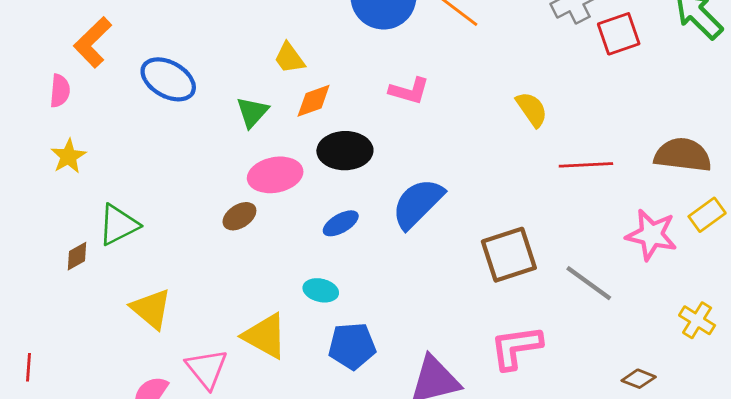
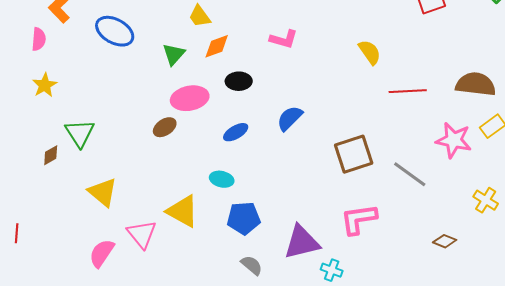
black ellipse: (345, 151) -> (239, 81), size x0.7
blue semicircle: (418, 203) -> (290, 118), size x0.7
green triangle: (118, 225) -> (80, 133), turned -36

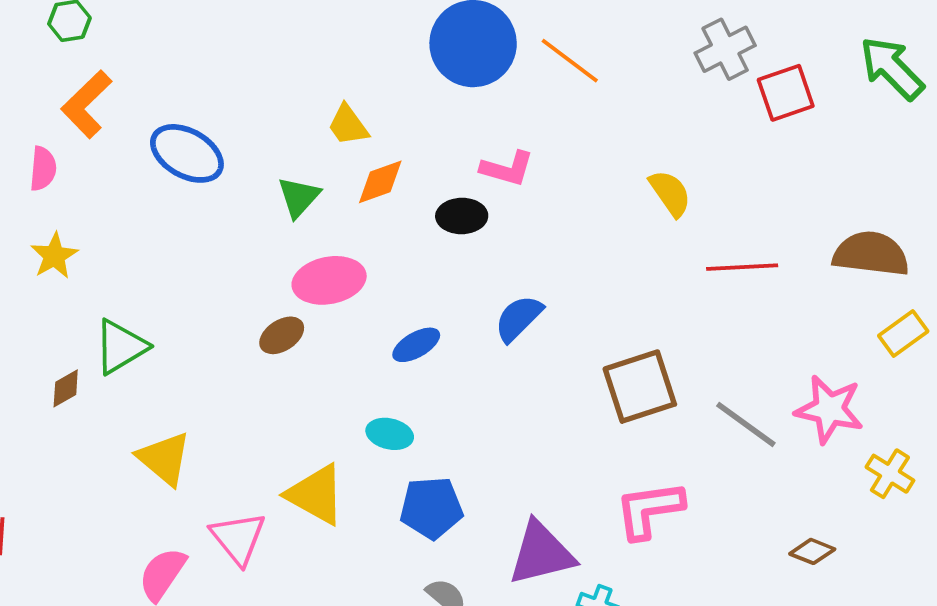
black ellipse: (239, 81) -> (462, 216), moved
green triangle: (80, 133) -> (121, 347), turned 32
pink star: (454, 140) -> (829, 409), moved

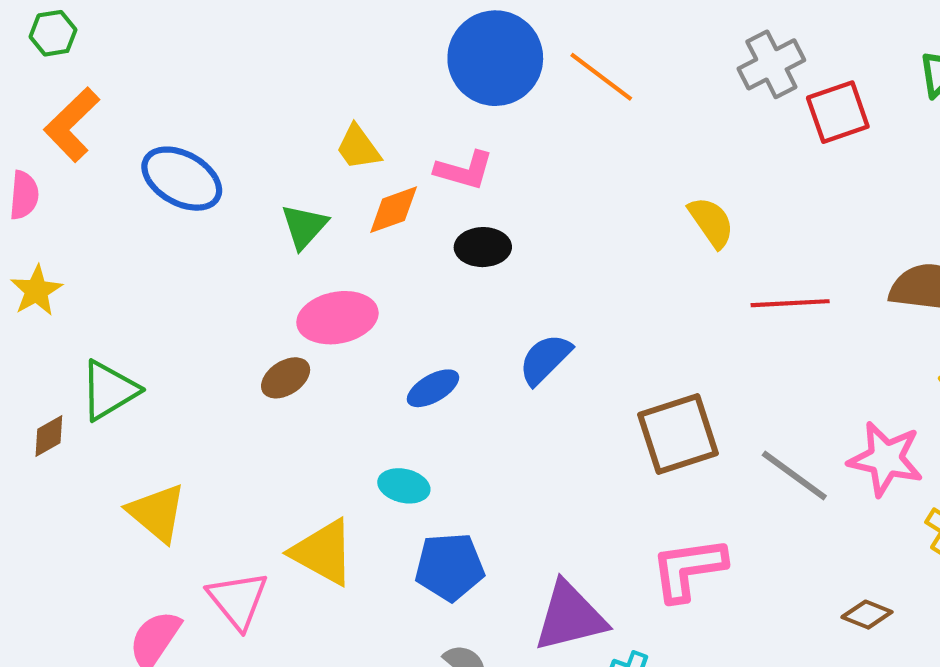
pink L-shape: (507, 169) -> (464, 170), moved

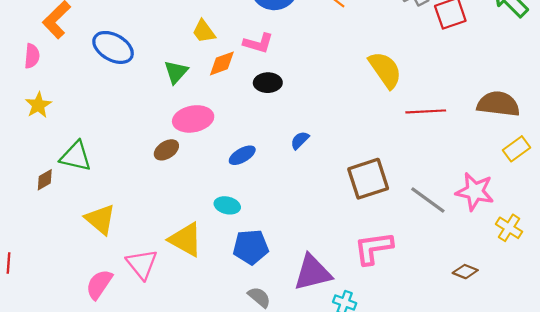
yellow semicircle: (711, 222) -> (385, 70), size x1.4
blue semicircle: (545, 359) -> (300, 140), size x0.7
green triangle: (109, 390) -> (76, 156), turned 44

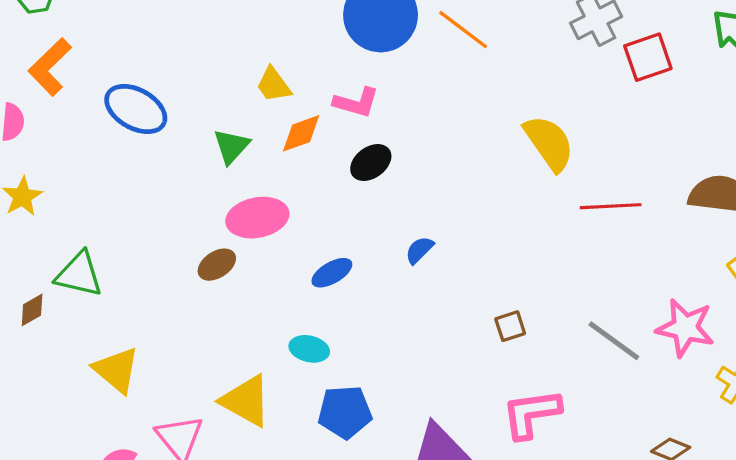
black ellipse: (268, 83) -> (371, 162), turned -35
brown square: (368, 179) -> (510, 326), moved, size x0.5

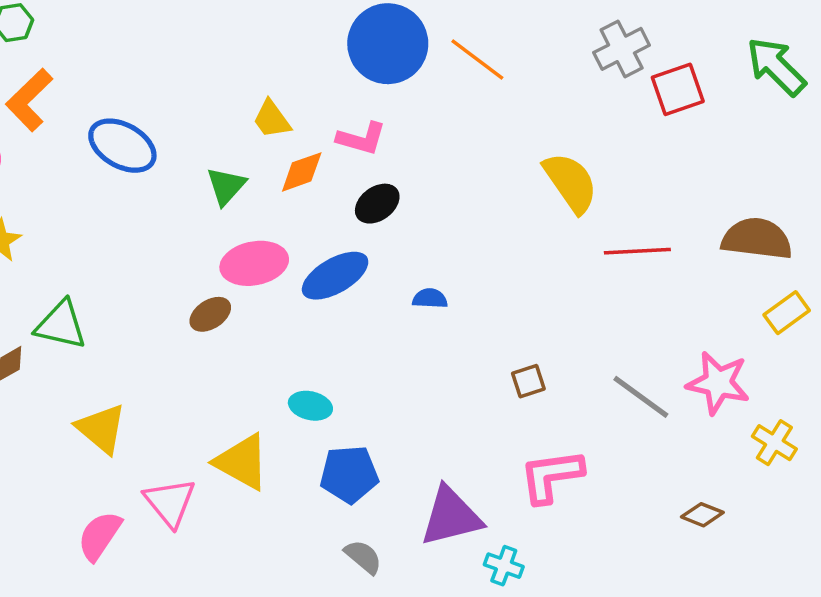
blue semicircle: (419, 250) -> (430, 298), turned 48
blue ellipse: (332, 273) -> (335, 276), moved, size x1.5

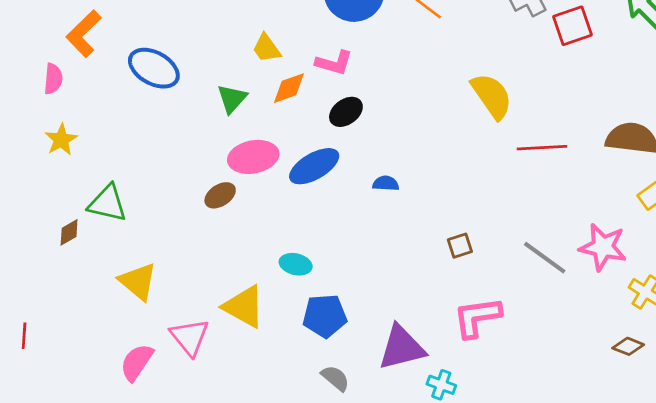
brown diamond: (702, 515) -> (628, 346), moved

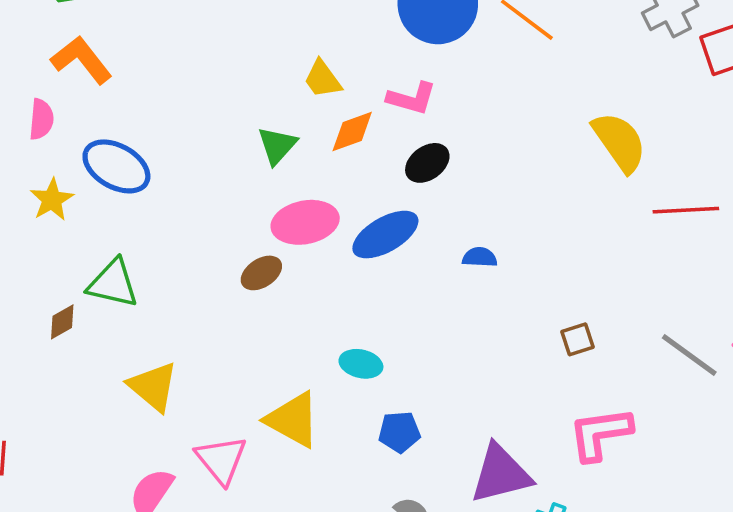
orange L-shape: (84, 34) -> (81, 60), turned 96
blue ellipse: (154, 68) -> (116, 166), moved
blue pentagon: (325, 316) -> (399, 432), size x0.7

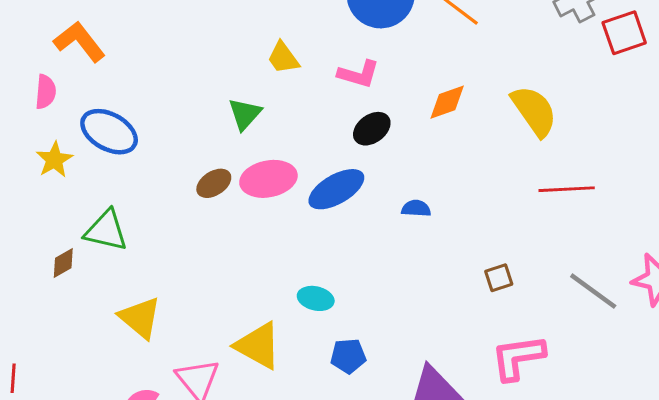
orange diamond: (352, 132) -> (447, 102), moved
red line: (686, 210) -> (567, 189), moved
brown ellipse: (261, 273) -> (214, 183), moved

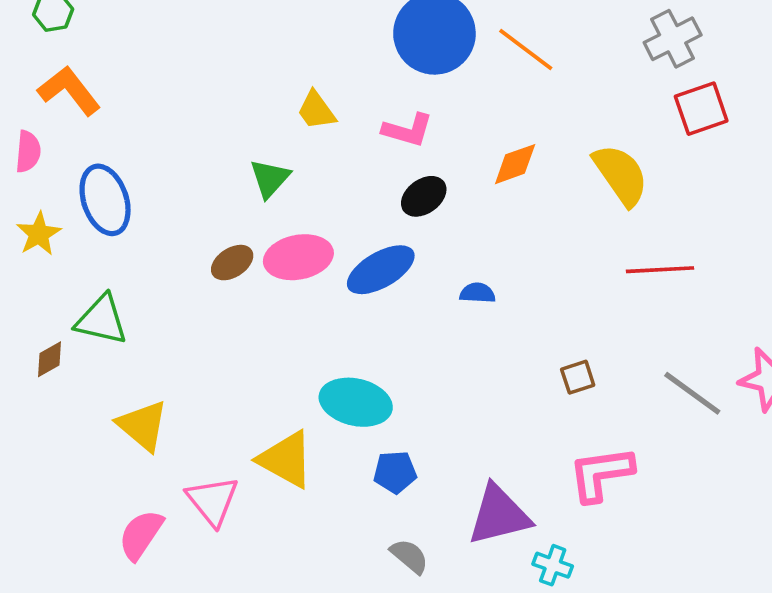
red square: (624, 33) -> (701, 109), moved
blue ellipse: (109, 132) -> (105, 200), turned 42
cyan ellipse: (316, 298) -> (356, 402), size x1.6

